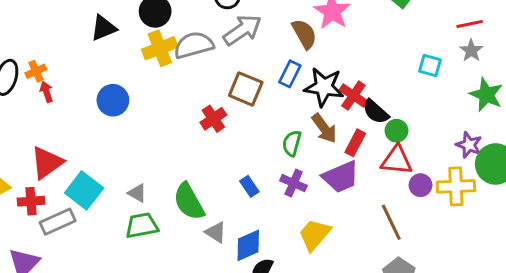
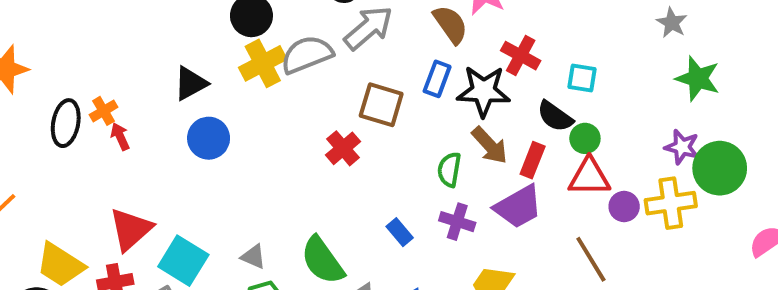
black triangle: (104, 28) -> (191, 83), moved
cyan square: (430, 66) -> (582, 78), moved
red cross: (353, 96) -> (521, 56), moved

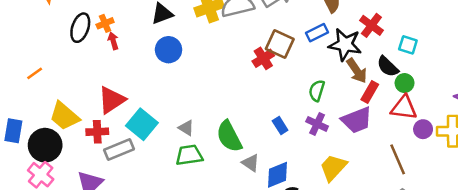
blue rectangle: (437, 79) -> (317, 33), turned 35
brown arrow: (490, 145) -> (357, 71), moved
red cross: (343, 148) -> (263, 58), moved

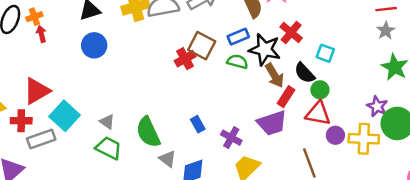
green semicircle: (317, 91) -> (237, 62), moved, turned 84
purple cross: (317, 124) -> (231, 138), moved
green trapezoid: (189, 155) -> (109, 148), turned 32

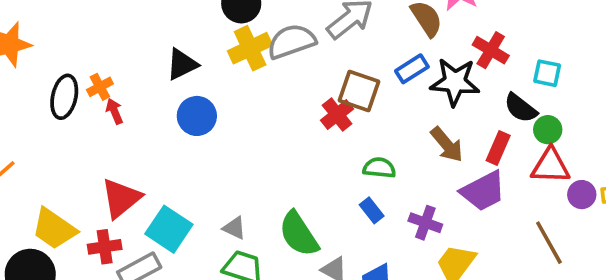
green semicircle: (237, 62) -> (379, 168), moved
brown arrow: (275, 75) -> (447, 145), moved

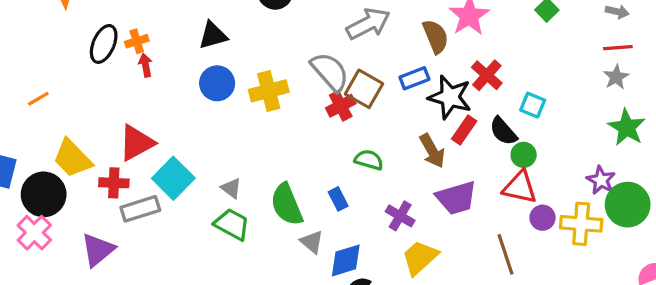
gray semicircle: (291, 41) -> (330, 72), moved, turned 57
yellow cross: (250, 48) -> (269, 91), moved
red rectangle: (498, 148) -> (464, 130), moved
blue rectangle: (372, 210) -> (338, 199), moved

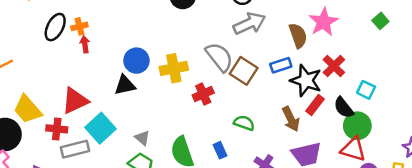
black triangle: (213, 35) -> (125, 85), moved
red cross: (341, 106) -> (203, 94), moved
green circle: (524, 155) -> (357, 126), size x1.5

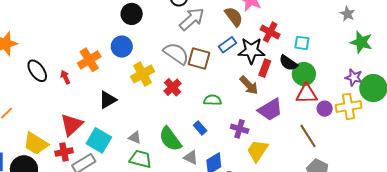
orange cross: (79, 26) -> (89, 60), moved, size x1.6
black ellipse: (55, 27) -> (37, 71), turned -45
blue circle: (136, 61) -> (122, 47), moved

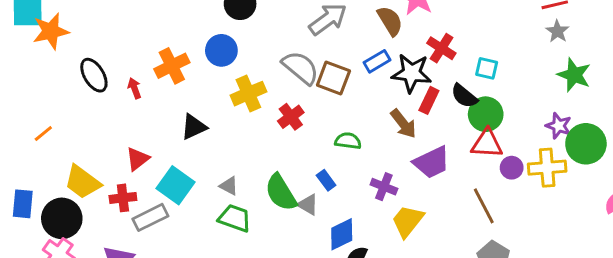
red triangle: (72, 125) -> (138, 159), size x0.7
gray triangle: (191, 157) -> (308, 205), moved

